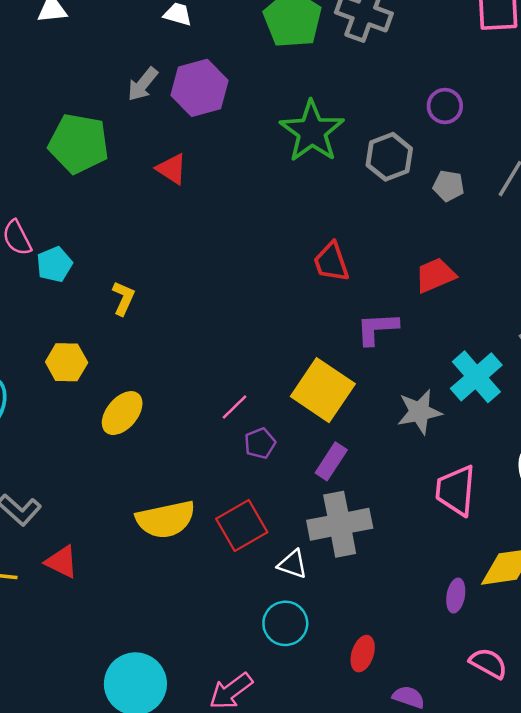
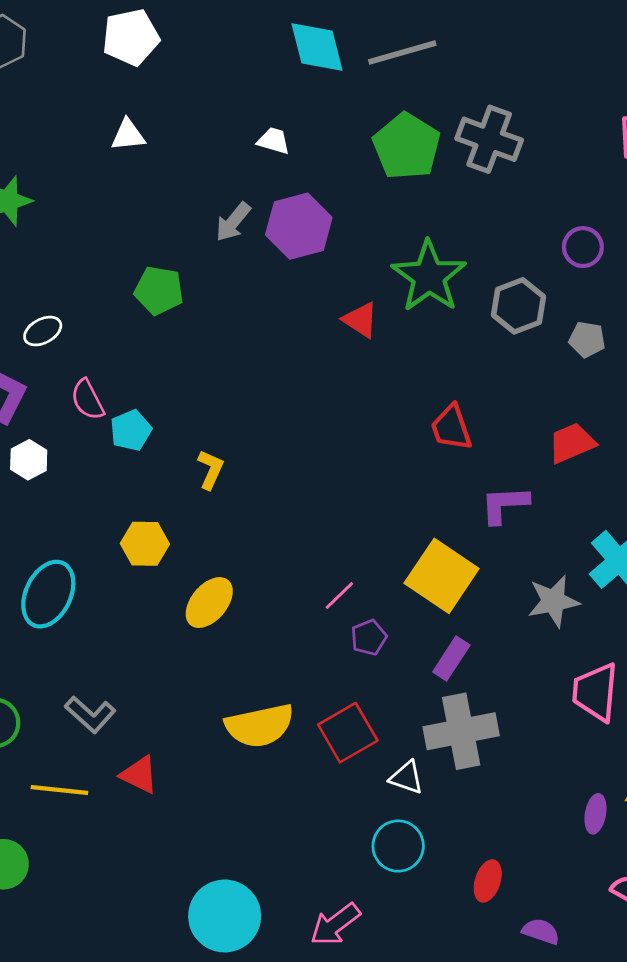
green pentagon: (79, 143) -> (159, 290), size x0.7
red triangle: (172, 169) -> (360, 320), moved

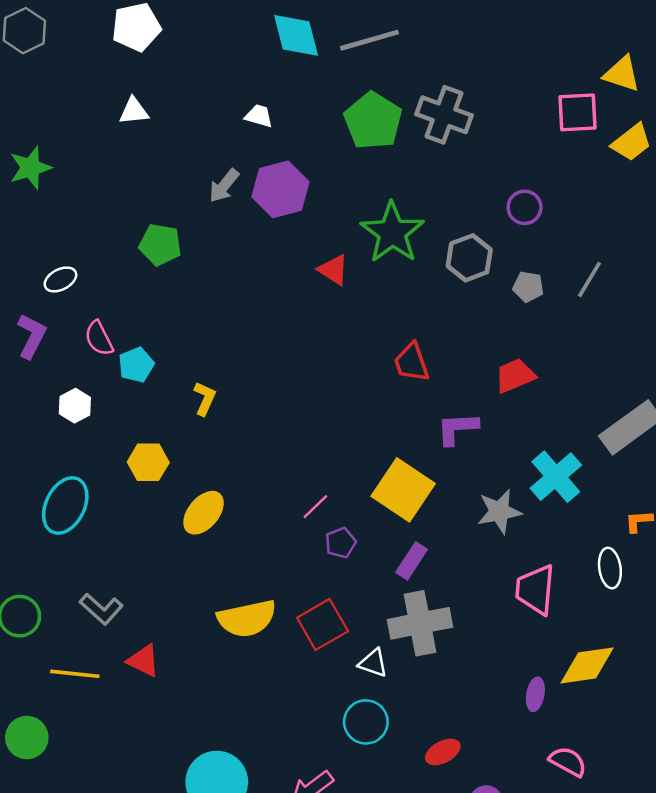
white hexagon: (29, 460) -> (75, 406), moved
red ellipse: (488, 881) -> (443, 752), turned 44

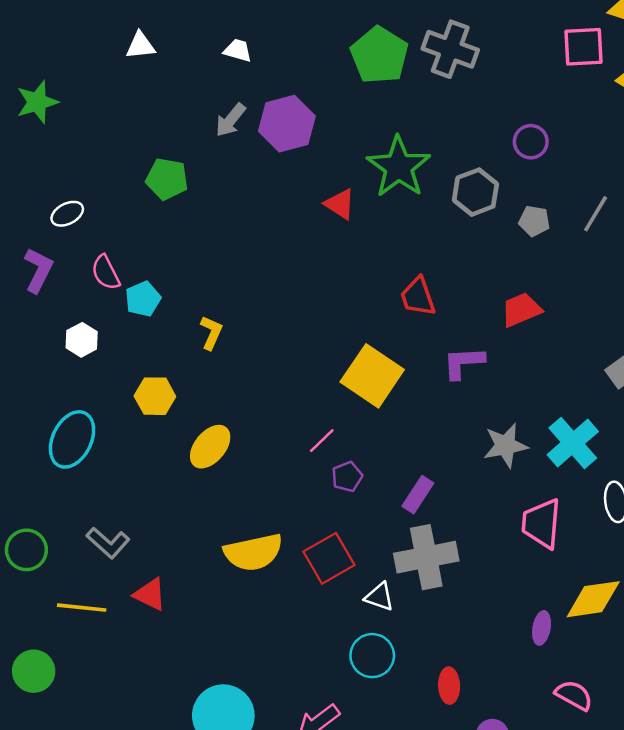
white trapezoid: (259, 116) -> (238, 50), moved
cyan cross: (556, 477) -> (573, 443), moved
yellow square: (403, 490) -> (372, 376), moved
red ellipse: (443, 752) -> (449, 686), turned -64

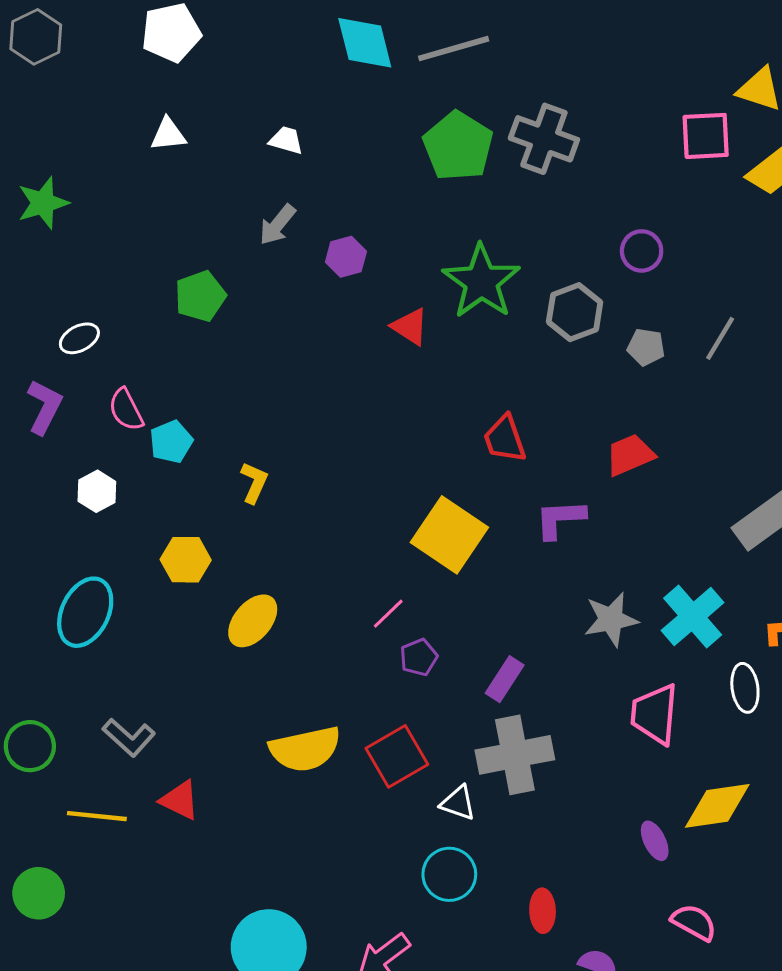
purple hexagon: (287, 124) -> (346, 257), moved, size x0.6
green pentagon: (167, 179) -> (200, 296), turned -30
purple ellipse: (542, 628) -> (655, 841), turned -36

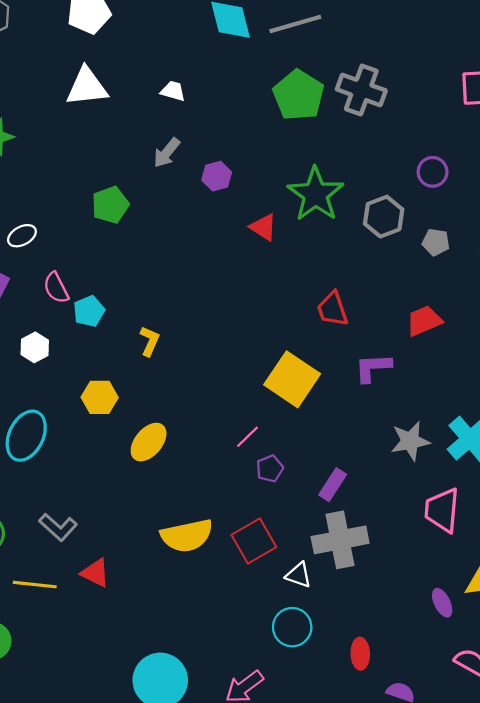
white triangle: (168, 134) -> (87, 87), size x1.6

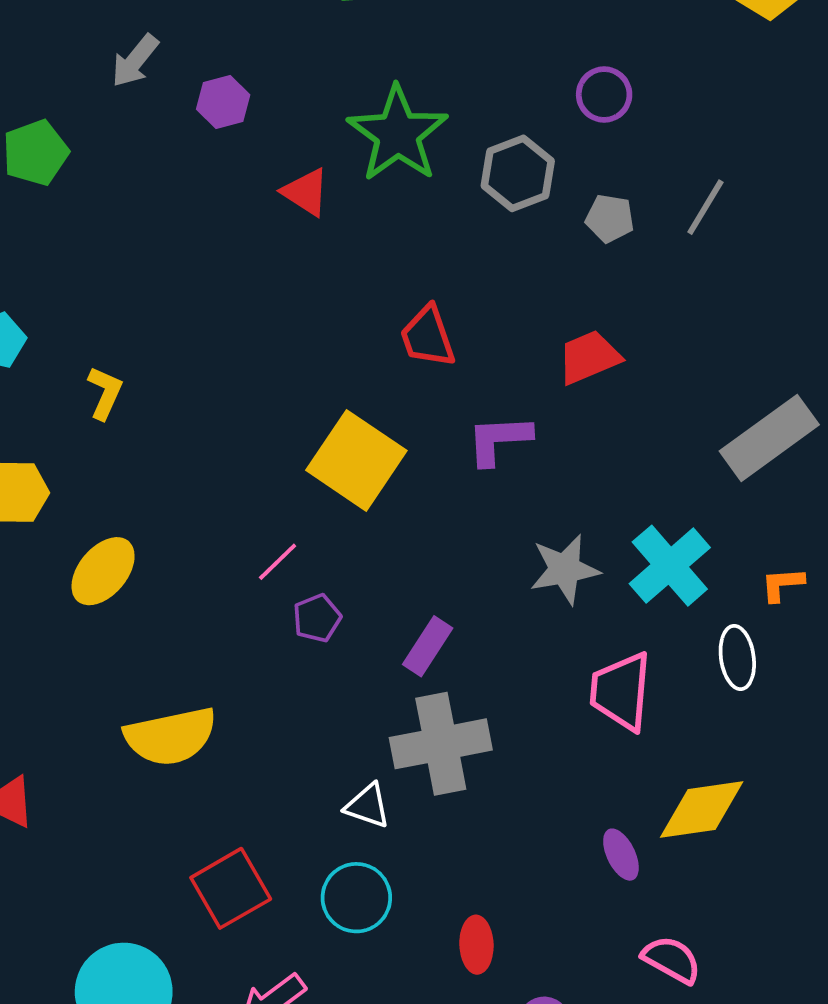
red square: (254, 541) -> (231, 888), moved

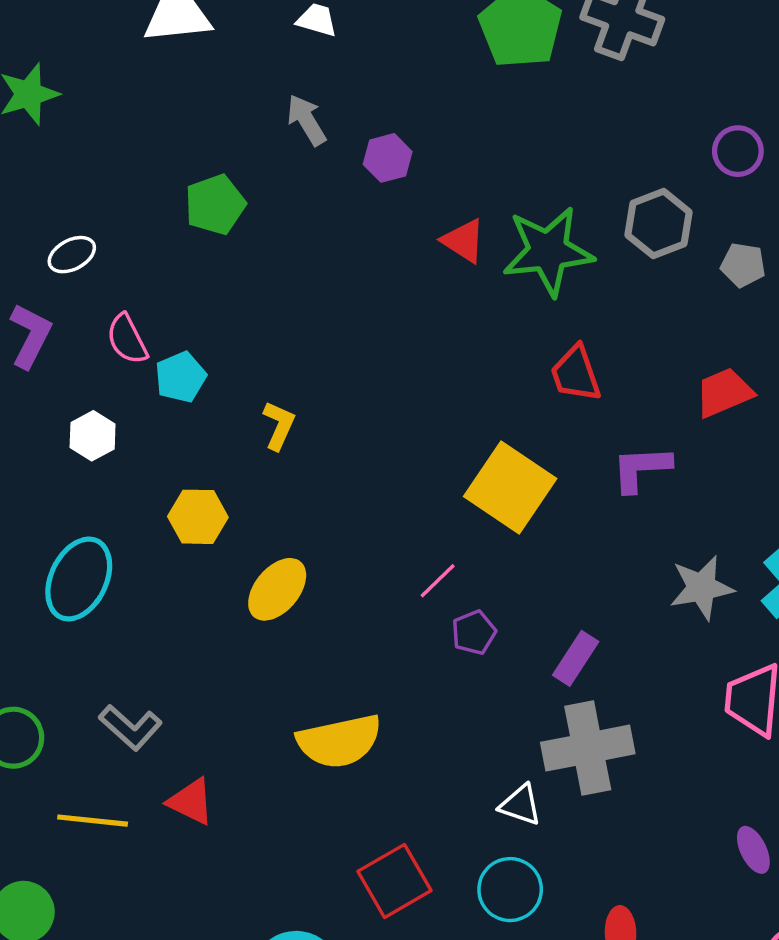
gray arrow: (135, 61) -> (307, 120), turned 110
green star: (398, 134) -> (548, 251), moved, turned 30

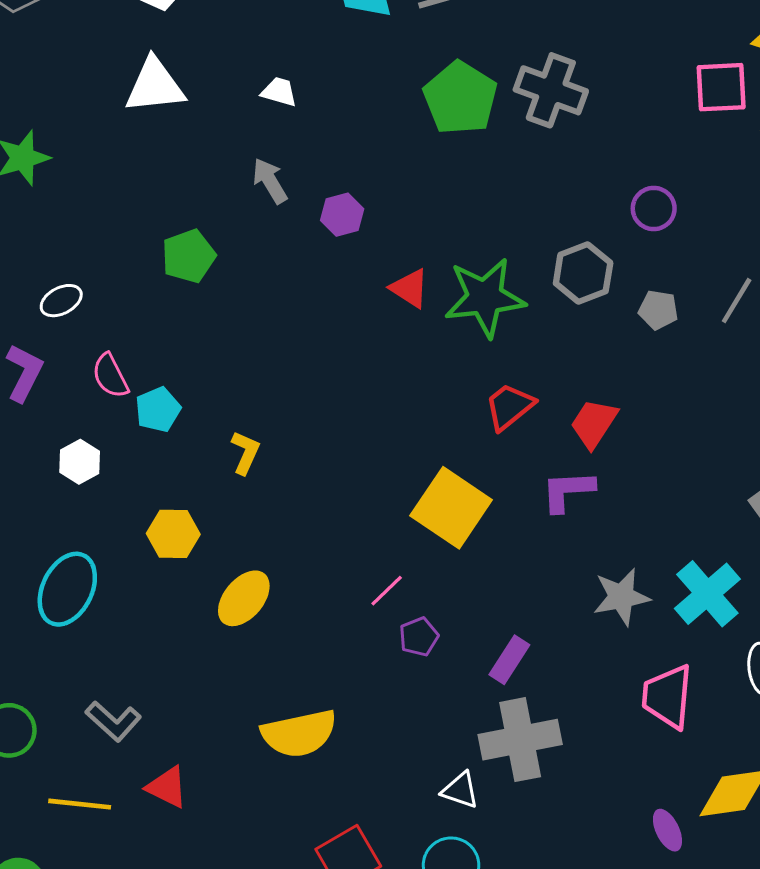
red trapezoid: (576, 374) -> (509, 406), turned 70
red trapezoid: (724, 393) -> (594, 423), moved, turned -34

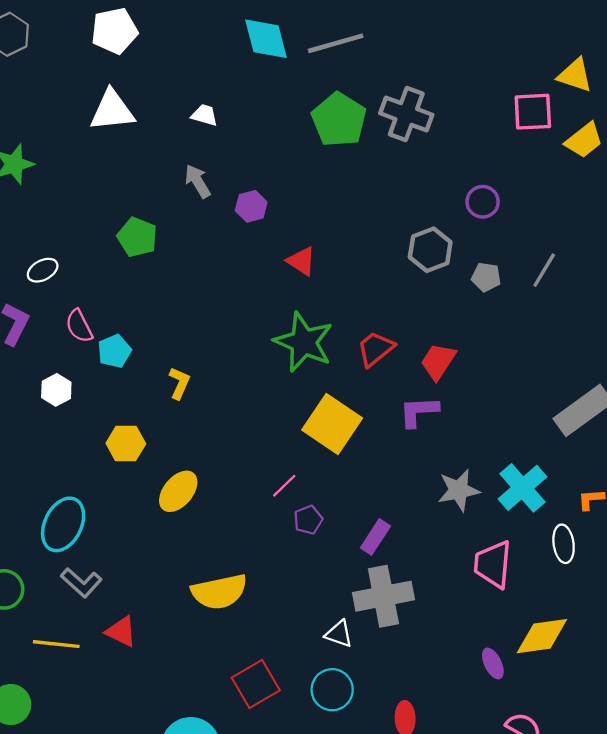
green pentagon: (189, 256) -> (137, 237), turned -30
green star: (485, 298) -> (304, 342), moved, turned 30
cyan ellipse: (67, 589) -> (63, 524), moved

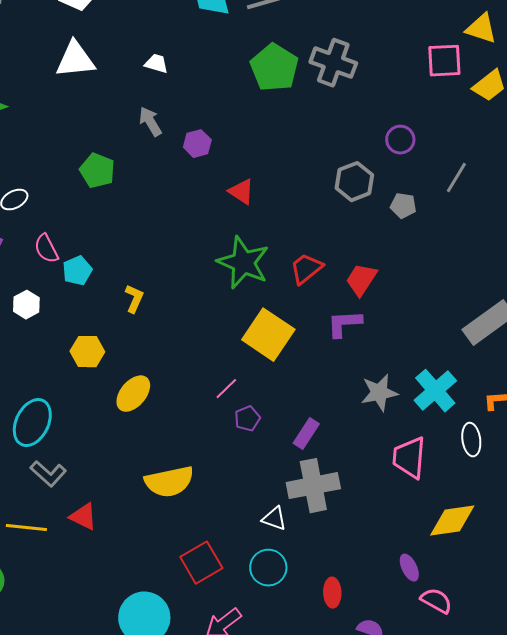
gray line: (544, 270) -> (456, 178), moved
purple ellipse: (493, 663) -> (409, 568), moved

